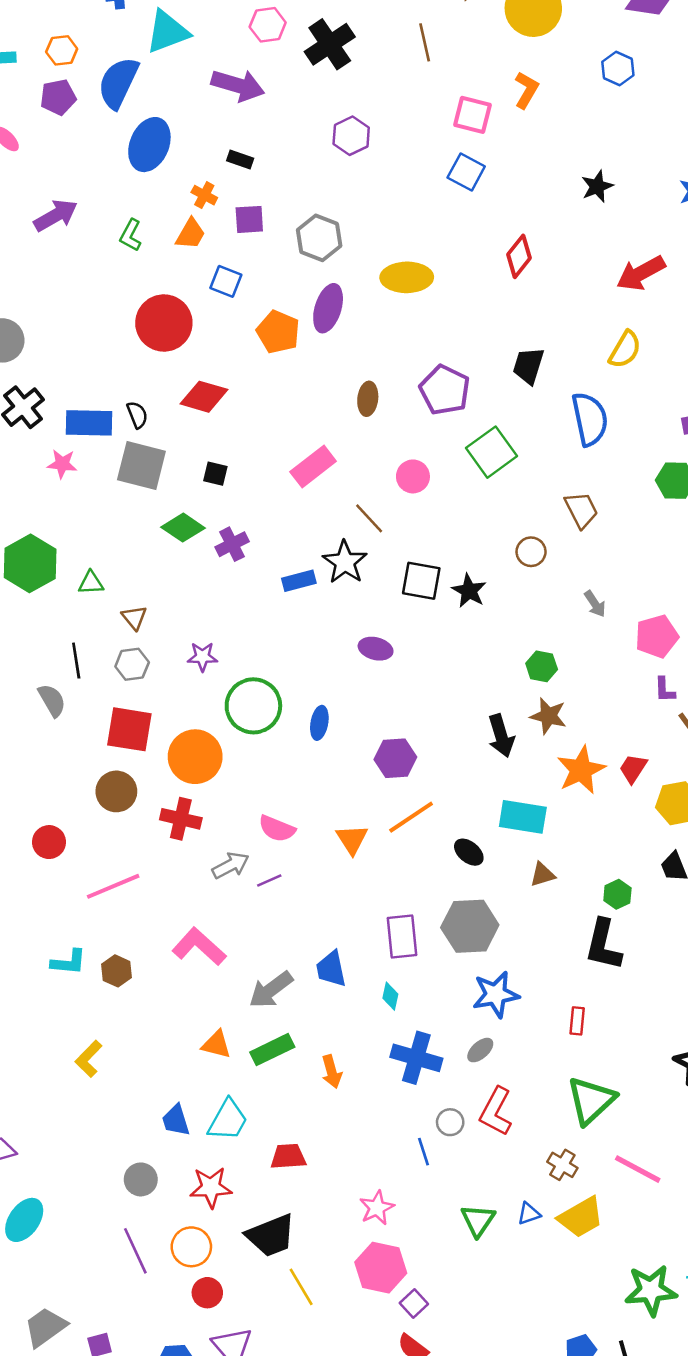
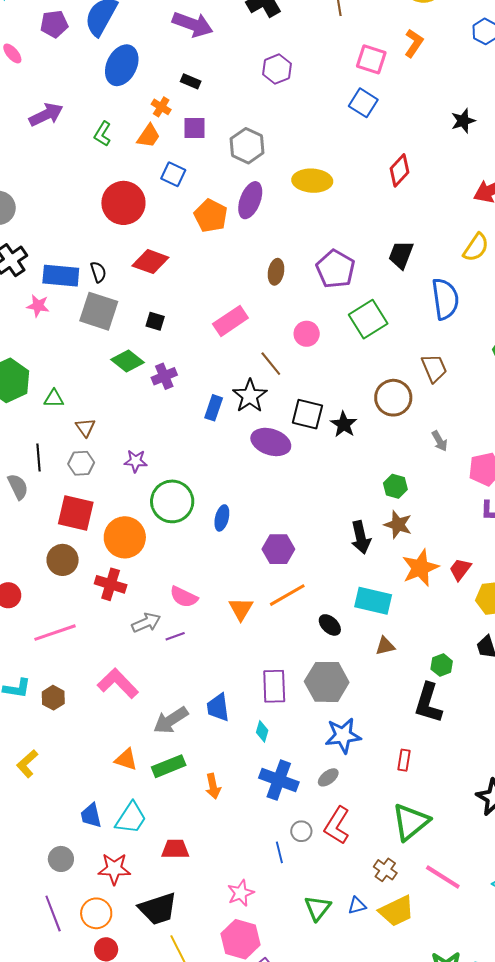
brown circle: (531, 552) -> (393, 398), size x1.6
blue rectangle: (299, 581) -> (214, 408), turned -60
purple ellipse: (376, 649) -> (271, 442), moved, size x1.5

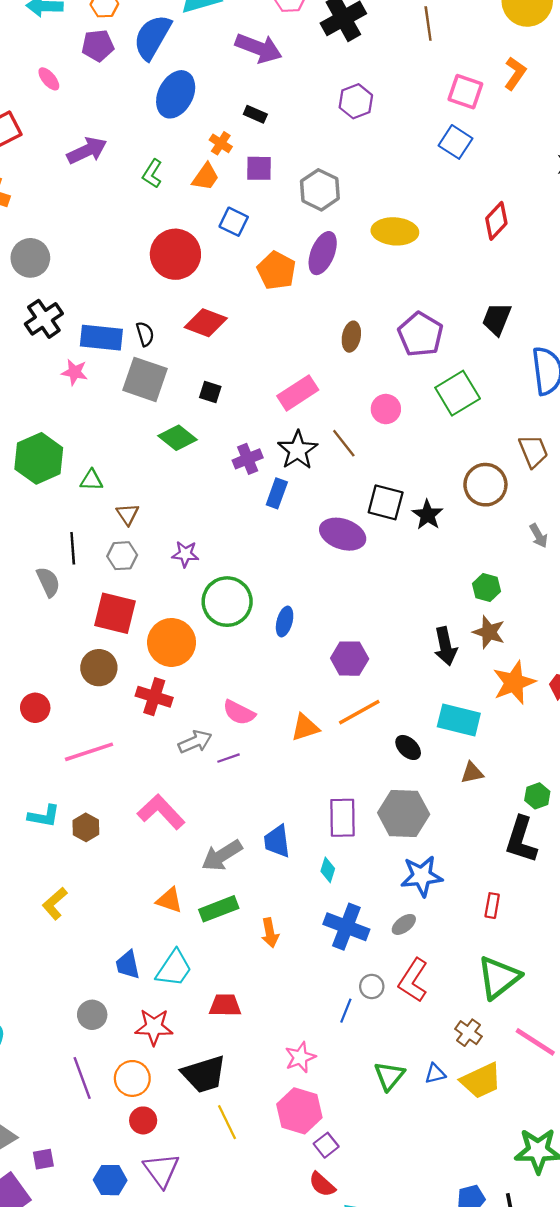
purple cross: (164, 376) -> (248, 459), moved
black star: (250, 396) -> (298, 450), moved
orange triangle: (241, 609) -> (305, 727), turned 40
blue line: (279, 852) -> (346, 1011), turned 35

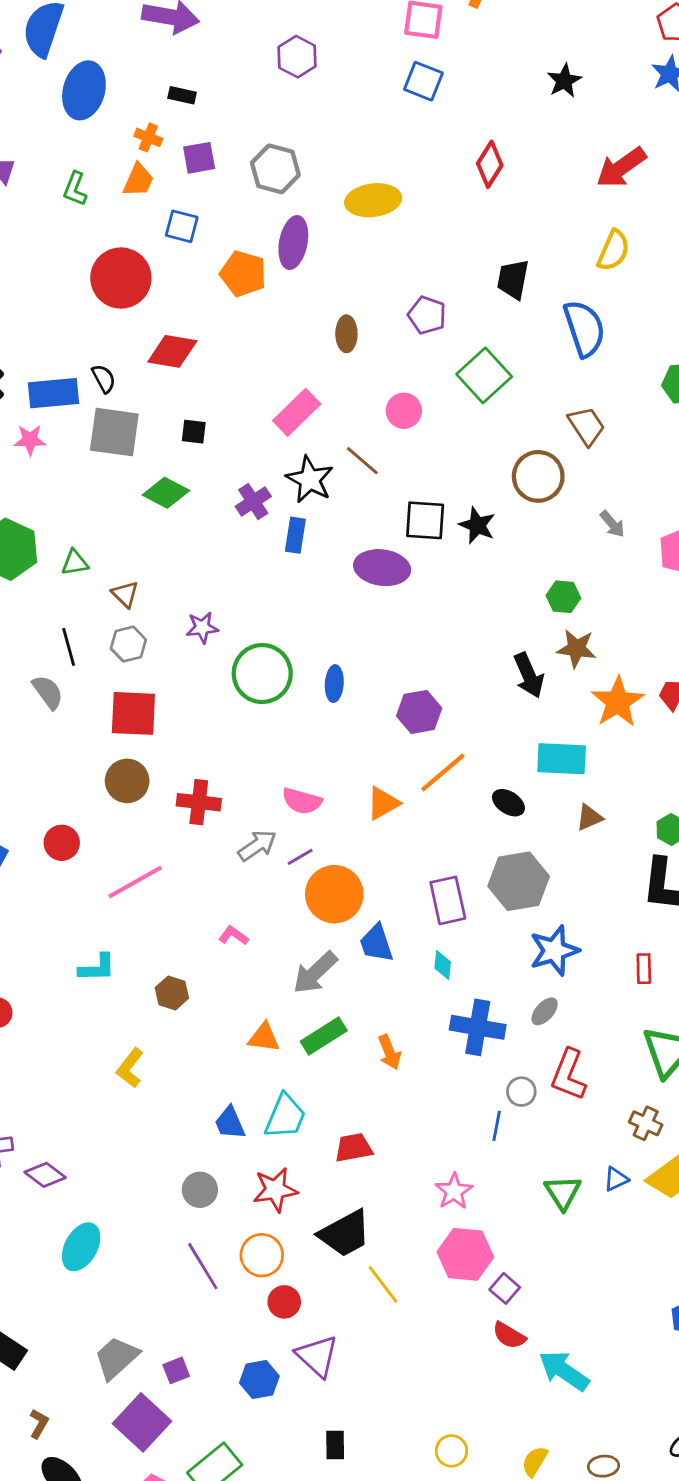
purple pentagon: (420, 334) -> (427, 315), size x0.7
orange circle: (172, 642) -> (334, 894), moved
pink L-shape: (161, 812) -> (234, 936), size x0.5
brown hexagon: (86, 827) -> (172, 993), moved

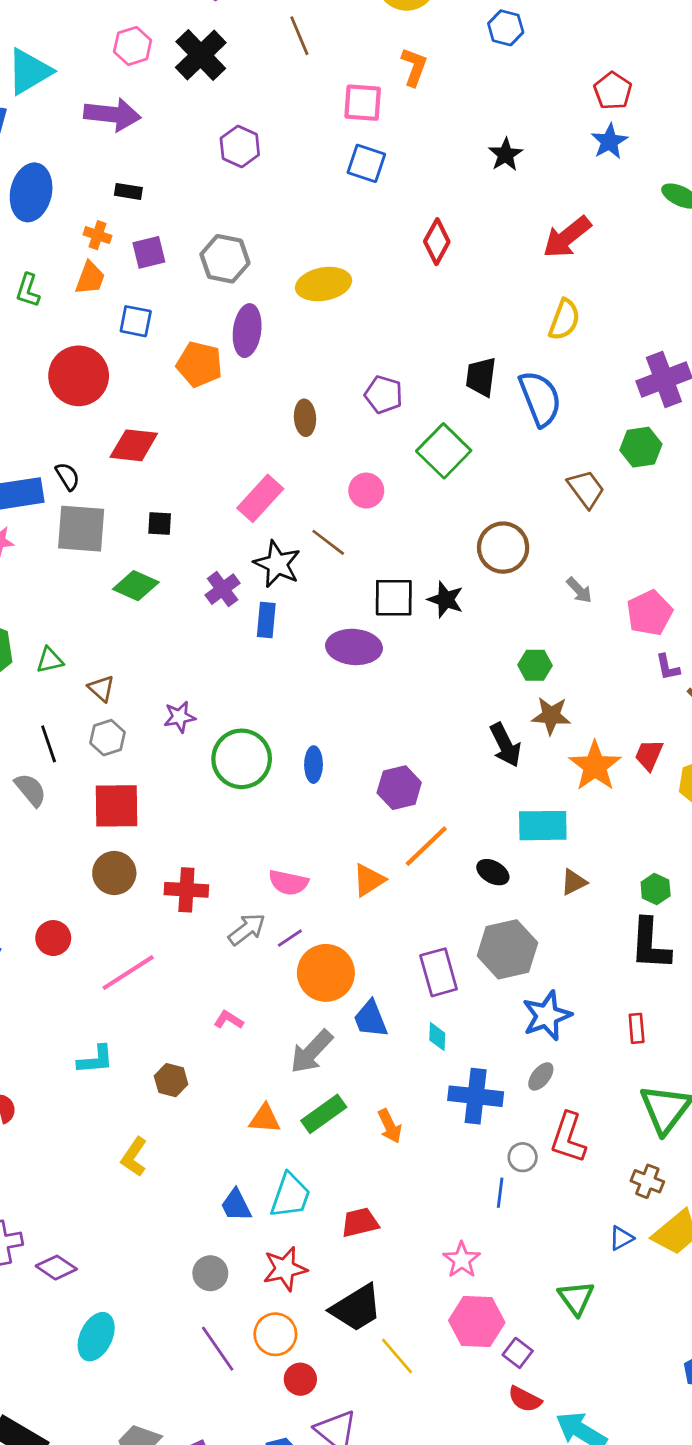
black trapezoid: (513, 279) -> (481, 377), moved
brown trapezoid: (586, 426) -> (586, 489), moved
green triangle: (563, 1192) -> (576, 1298), moved

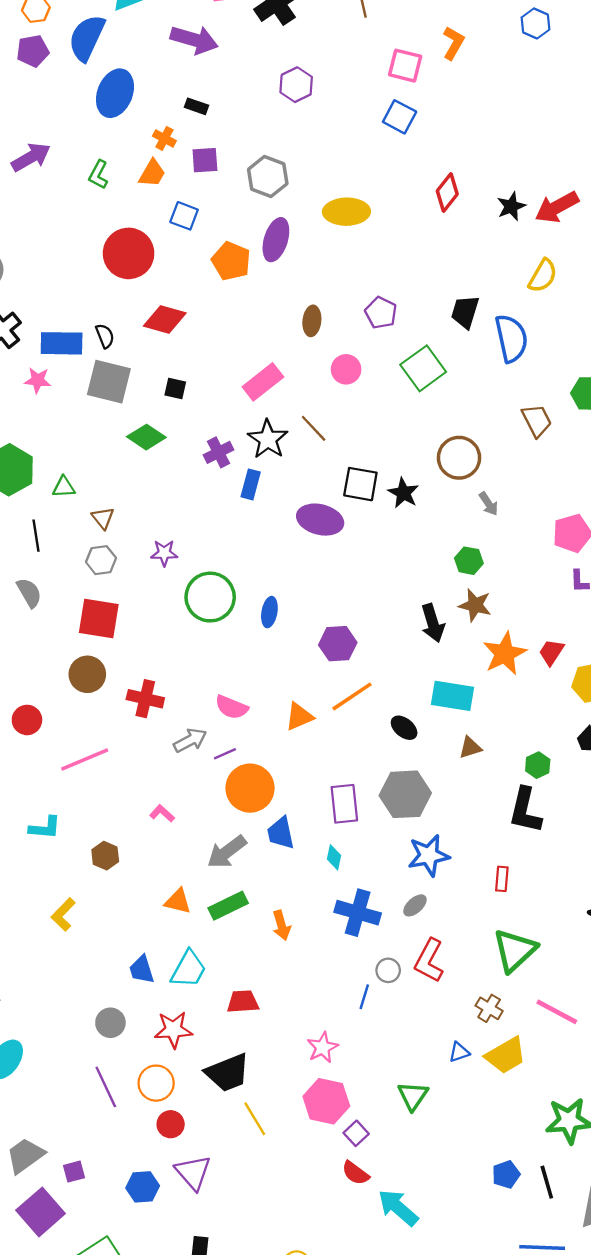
black star: (506, 155) -> (511, 206), moved
pink circle: (366, 491) -> (346, 369), moved
gray arrow: (579, 590) -> (489, 504), moved
black line: (49, 744) -> (36, 536), moved

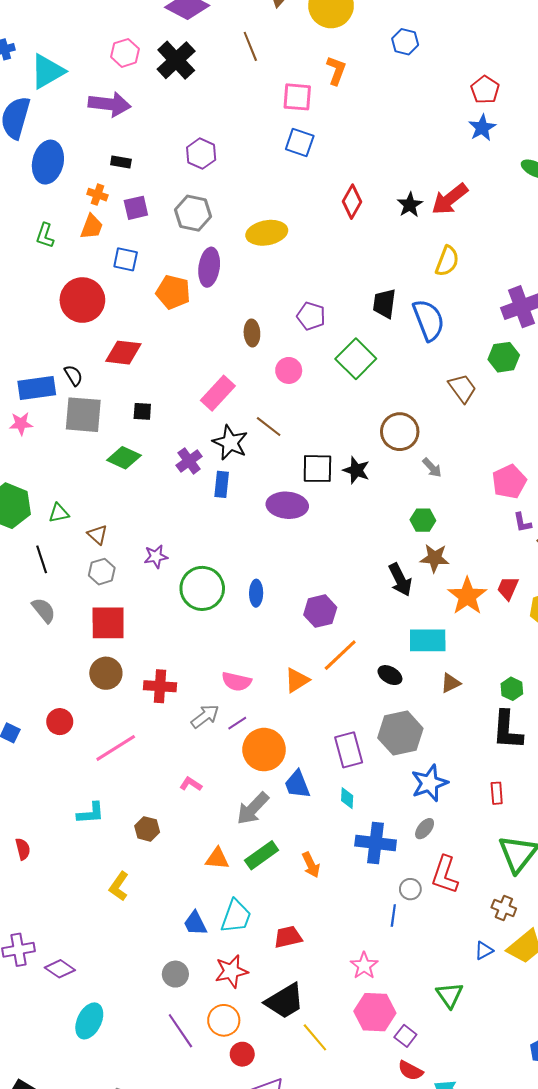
purple hexagon: (296, 85) -> (201, 154), moved

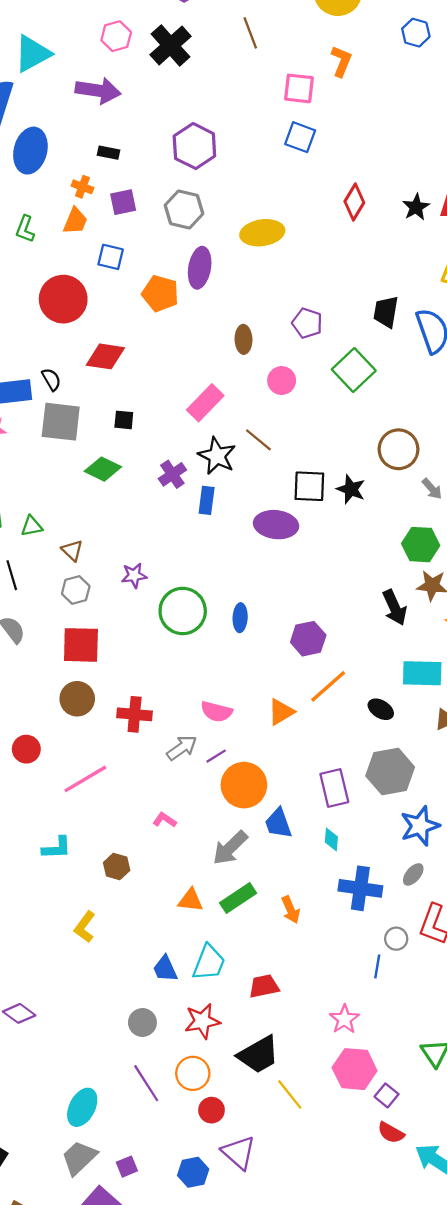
purple hexagon: (201, 154) -> (194, 146), size x1.4
green hexagon: (423, 520) -> (421, 545), size x1.4
cyan ellipse: (89, 1021) -> (82, 1107), moved

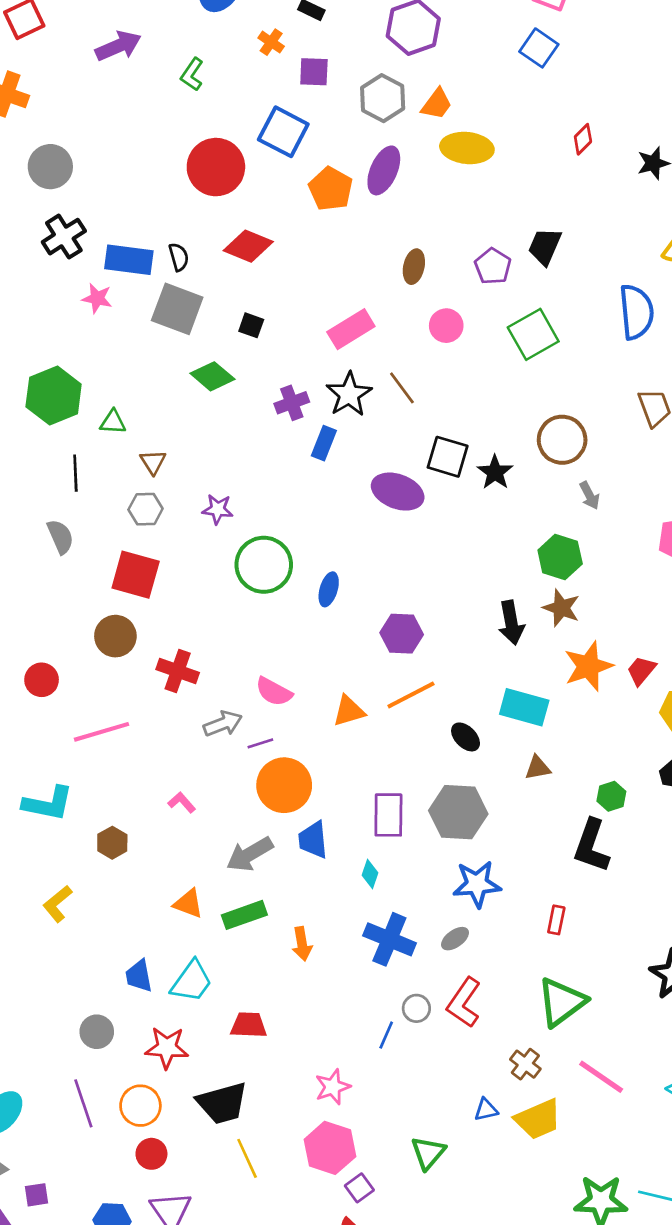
red diamond: (354, 202) -> (583, 139), size x0.7
orange trapezoid: (75, 221) -> (437, 104), moved
blue square: (111, 257) -> (283, 132), size x1.5
black trapezoid: (386, 312) -> (545, 246), moved
cyan L-shape: (57, 848) -> (48, 804), size x1.4

